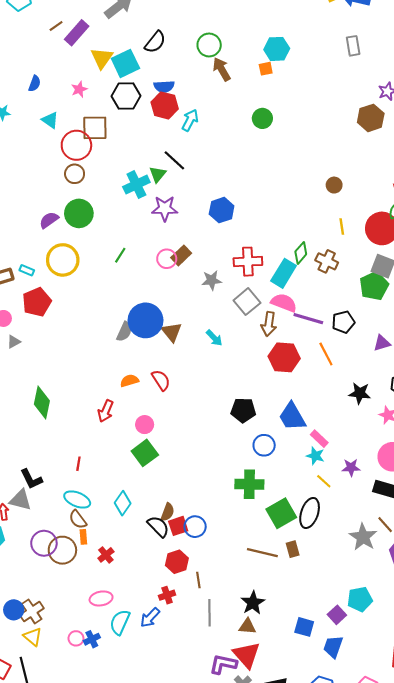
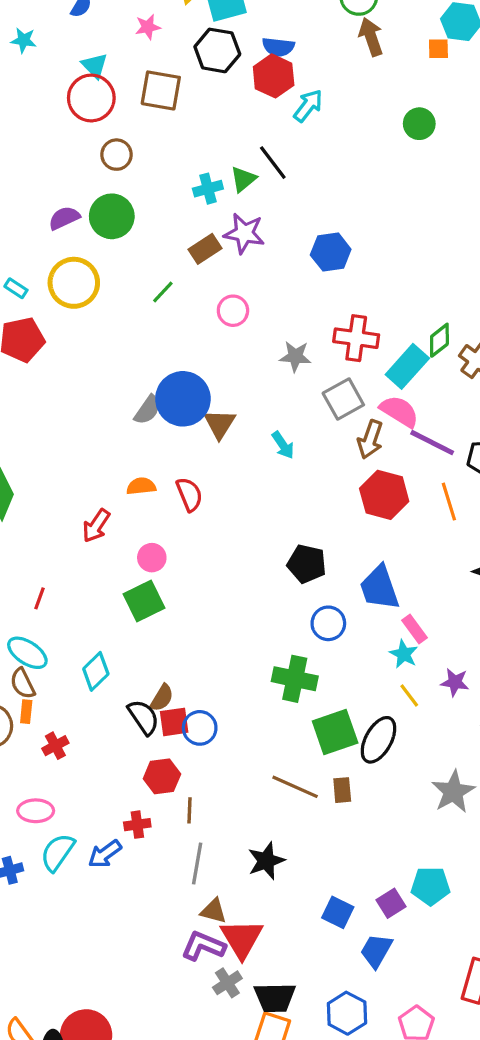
red circle: (76, 145) -> (91, 98), moved
cyan cross: (136, 184) -> (208, 189), size x0.7
brown rectangle: (181, 255) -> (205, 249), moved
brown triangle: (247, 626) -> (213, 911), moved

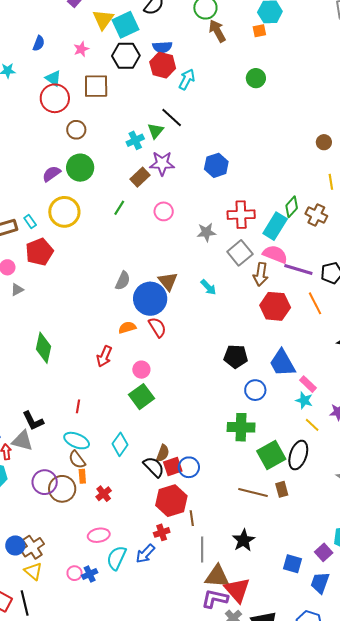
cyan rectangle: (16, 288) -> (30, 221), turned 32
blue circle: (183, 399) -> (150, 299), moved
red hexagon: (162, 776) -> (171, 501), size x1.4
brown triangle: (213, 911) -> (217, 576), size x1.5

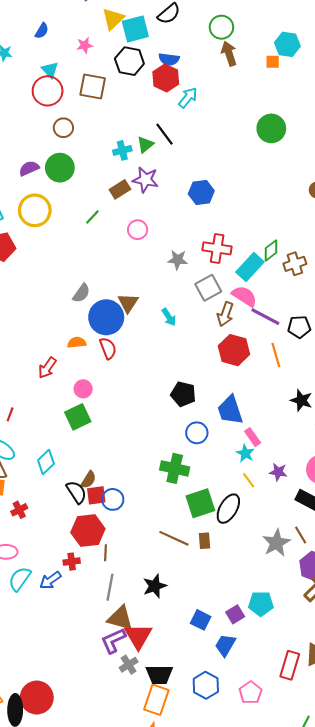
green circle: (256, 78) -> (271, 128), moved, size x1.4
brown cross: (316, 215) -> (295, 264), turned 35
purple L-shape: (215, 599) -> (113, 641), turned -48

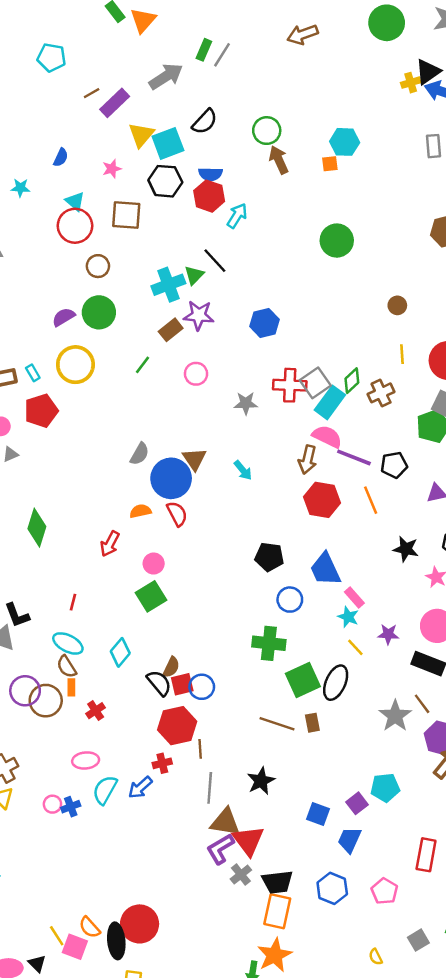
cyan cross: (122, 150) -> (168, 285), size x1.5
gray square: (208, 288) -> (315, 383), moved

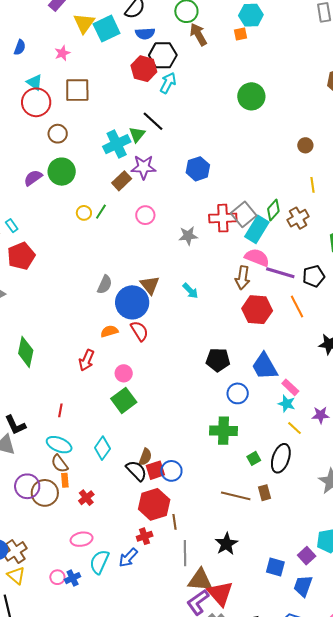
blue semicircle: (210, 174) -> (145, 34), moved
black hexagon: (165, 181) -> (163, 55), moved
yellow circle: (75, 365) -> (84, 213), moved, size x0.5
green square: (303, 680) -> (254, 458), size x0.5

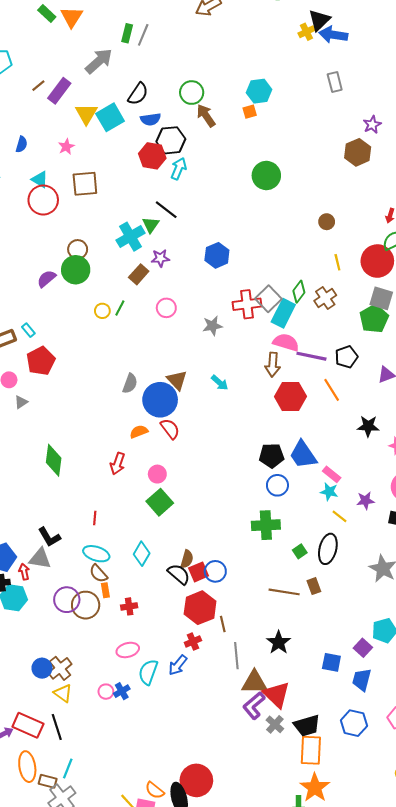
brown circle: (58, 134) -> (78, 249), moved
purple star: (144, 167) -> (160, 258), size x0.7
black pentagon: (218, 360) -> (272, 456), moved
red cross: (86, 498) -> (129, 606), turned 35

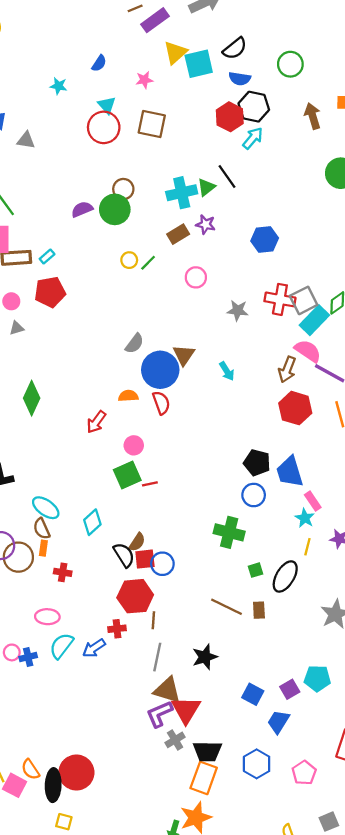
brown arrow: (206, 116) -> (313, 116), moved
cyan rectangle: (28, 330) -> (47, 256), turned 72
yellow line: (340, 516) -> (307, 547), turned 49
red line: (95, 518) -> (150, 484), moved, turned 56

